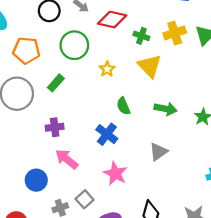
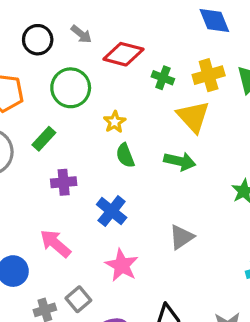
yellow triangle: (150, 66) -> (193, 117), moved
green semicircle: (123, 106) -> (125, 155), moved
green arrow: (166, 109) -> (180, 161), moved
purple cross: (55, 127) -> (64, 182), moved

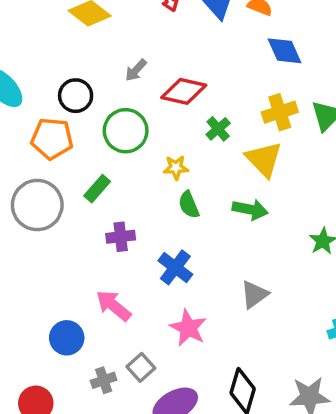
gray arrow: (81, 34) -> (136, 70), turned 95
black circle: (38, 40) -> (76, 96), moved
green cross: (163, 78) -> (218, 129), moved, turned 30
yellow star: (115, 122) -> (176, 167), turned 30

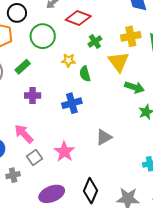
green semicircle: (189, 205) -> (85, 74), moved
green arrow: (250, 210) -> (134, 87), moved
blue cross: (175, 267) -> (72, 103), moved, turned 30
gray square: (141, 367) -> (35, 157), moved

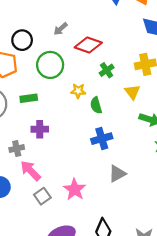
yellow triangle: (119, 62) -> (132, 92), size x0.7
green rectangle: (23, 67) -> (29, 98), turned 35
blue cross: (72, 103) -> (102, 139), moved
gray cross: (13, 175) -> (17, 149), moved

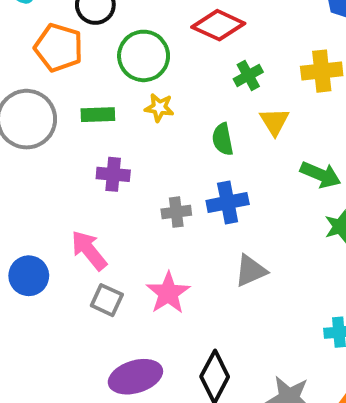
yellow star: (78, 91) -> (159, 108), moved
yellow triangle: (132, 92) -> (274, 122), moved
gray cross: (17, 149) -> (176, 212), moved
gray square: (42, 196) -> (107, 300), turned -35

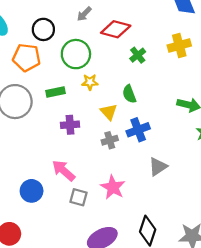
yellow triangle: (274, 122) -> (109, 112), moved

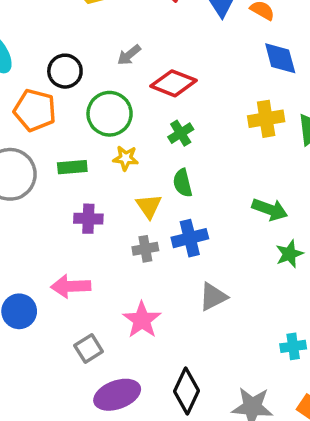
green cross: (138, 55) -> (181, 133), moved
pink arrow: (64, 171) -> (71, 286), turned -50
gray square: (79, 197) -> (89, 349), moved, turned 36

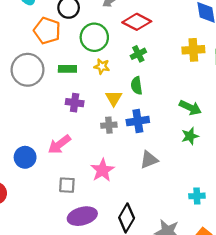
green star: (289, 254) -> (190, 136), moved
pink arrow: (71, 286) -> (59, 144), turned -40
gray square: (89, 349) -> (67, 185), turned 30

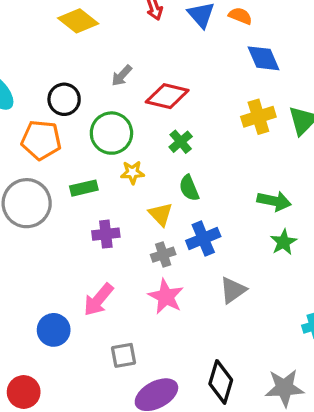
pink star: (102, 170) -> (166, 297), moved

